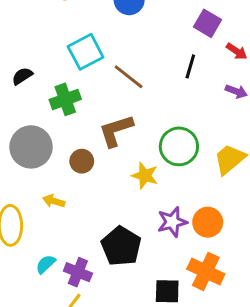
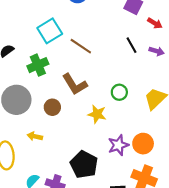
black line: (190, 66) -> (131, 45), moved, turned -42
brown L-shape: (116, 131) -> (75, 84), turned -100
green circle: (179, 146) -> (119, 92), size x0.6

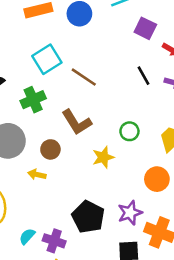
yellow star: (97, 114) -> (103, 157), turned -30
yellow arrow: (35, 136) -> (37, 175), moved
orange circle: (143, 144) -> (157, 179), moved
purple star: (118, 145) -> (130, 213), moved

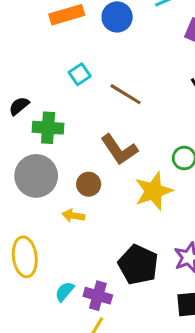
cyan square: (47, 59) -> (80, 74), size x0.6
green cross: (33, 100) -> (48, 128), moved, turned 30
yellow star: (103, 157) -> (153, 191), size x1.4

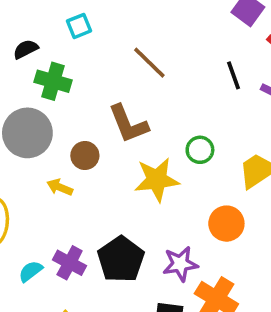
cyan square: (80, 74) -> (79, 26), moved
purple cross: (98, 296) -> (70, 263), moved

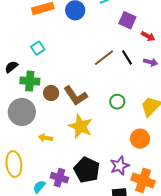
brown line: (149, 63) -> (104, 58), moved, turned -70
brown circle: (85, 155) -> (51, 93), moved
yellow star: (157, 180) -> (80, 126), moved, turned -30

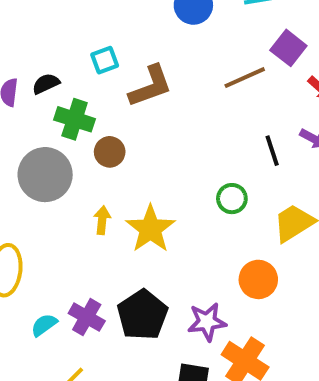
black line: (127, 57) -> (272, 151), moved
brown line: (104, 58) -> (245, 78), moved
brown L-shape: (75, 96) -> (150, 86), moved, turned -90
yellow arrow: (45, 138) -> (102, 220), moved, turned 72

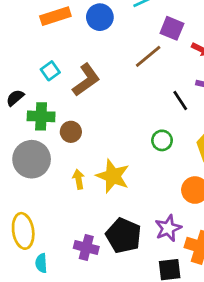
cyan semicircle: (44, 325) -> (41, 263), moved, turned -42

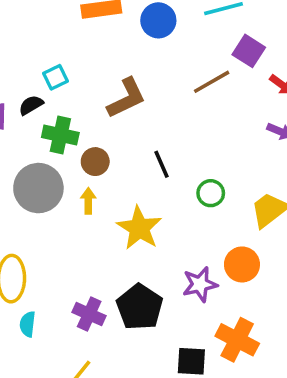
cyan square: (50, 71) -> (55, 77), moved
black line: (180, 101) -> (162, 164), moved
yellow arrow: (79, 179) -> (88, 201), moved
purple star: (168, 228) -> (200, 284), moved

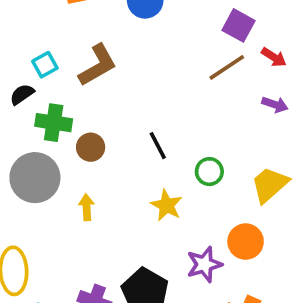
brown line: (212, 82) -> (227, 67), moved
brown L-shape: (126, 98) -> (98, 65), moved
yellow arrow: (88, 201) -> (87, 207), moved
yellow star: (139, 228) -> (167, 205), moved, size x0.7

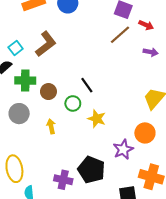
green circle: (209, 172) -> (73, 103), moved
gray circle: (35, 178) -> (19, 114), size x0.7

